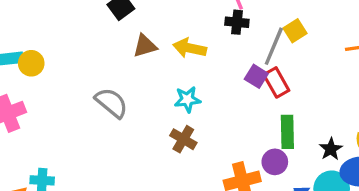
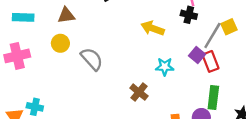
brown triangle: (145, 46) -> (66, 15), moved
yellow circle: (31, 63) -> (60, 43), moved
cyan star: (187, 99) -> (165, 67), moved

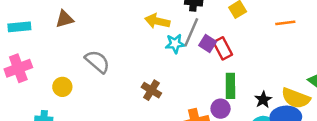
gray line: (212, 36) -> (191, 32), moved
yellow circle: (60, 43) -> (62, 87), moved
cyan star: (165, 67) -> (175, 44), moved

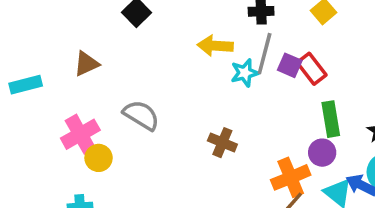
pink cross: (18, 68) -> (80, 134), moved

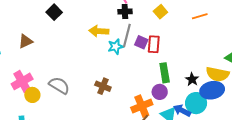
red rectangle: (312, 69) -> (154, 44), turned 42
gray semicircle: (141, 115) -> (59, 85), moved

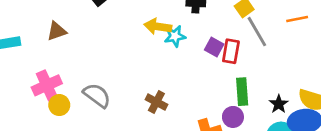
gray line: (127, 36) -> (257, 32), moved, turned -50
cyan star: (116, 47) -> (175, 36), moved

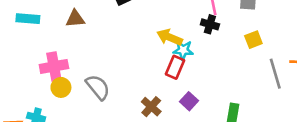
gray line: (257, 32) -> (275, 74), moved
purple square: (214, 47) -> (189, 101), moved
red rectangle: (231, 51) -> (175, 67), moved

